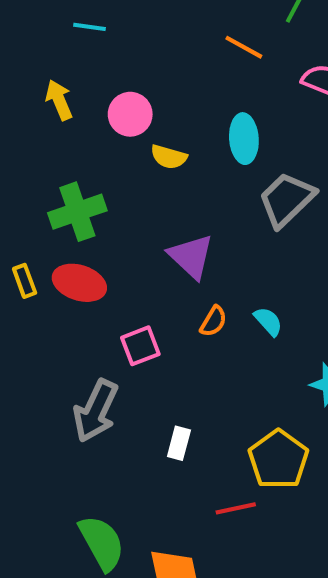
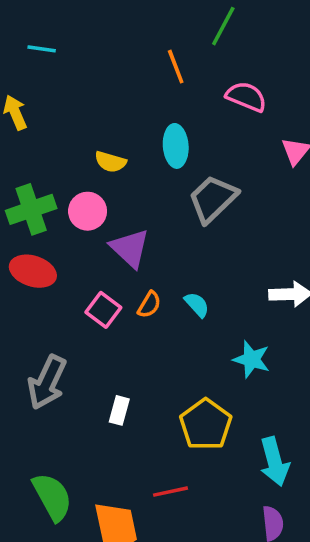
orange line: (244, 47) -> (176, 67), turned 40
pink circle: (130, 114) -> (88, 211), moved
pink square: (140, 346) -> (103, 310), moved, turned -32
red line: (236, 508) -> (170, 492), moved

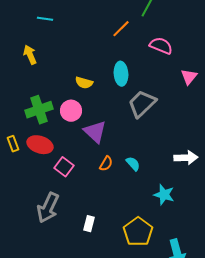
orange line: (176, 67) -> (121, 29), turned 66
pink square: (103, 310) -> (64, 167), moved

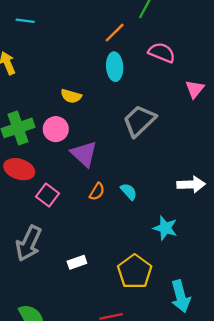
cyan ellipse: (121, 74) -> (115, 67), moved
white rectangle: (89, 224) -> (77, 262), turned 56

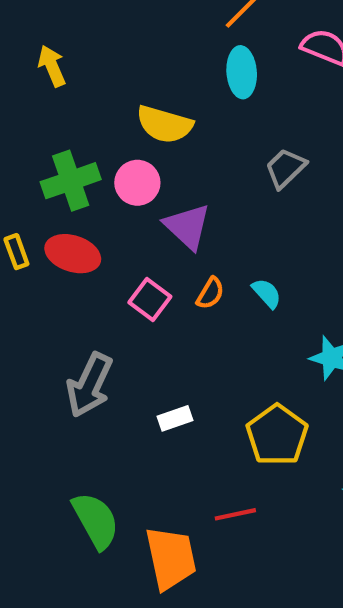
yellow semicircle: (71, 96) -> (164, 124), size x1.5
gray trapezoid: (139, 121) -> (285, 168), size x0.7
pink square: (47, 195) -> (150, 300), moved

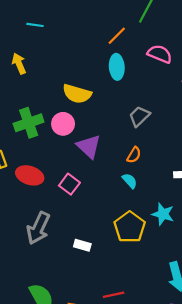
red ellipse: (73, 254) -> (30, 175), moved
orange semicircle: (210, 293) -> (134, 155), moved
white rectangle: (175, 418) -> (82, 245), turned 35
yellow pentagon: (277, 435) -> (130, 227), moved

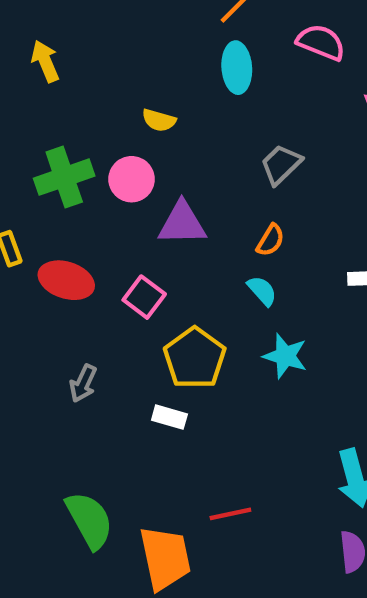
yellow semicircle: (77, 94) -> (159, 120), size x0.6
purple triangle: (89, 146) -> (182, 223), turned -44
cyan star: (163, 214) -> (285, 356), moved
yellow pentagon: (130, 227) -> (195, 358), moved
gray arrow: (38, 228) -> (83, 383), size x0.6

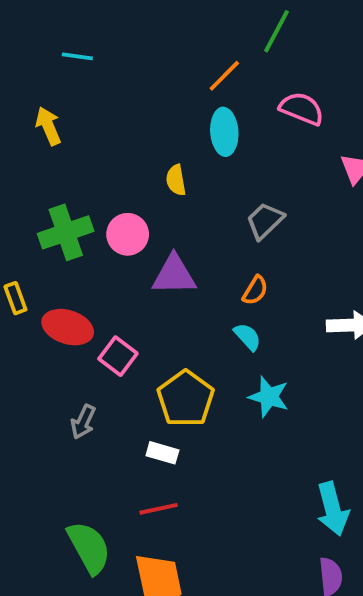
yellow semicircle: (159, 120) -> (176, 180), moved, turned 64
pink square: (144, 297) -> (118, 356), moved
red line: (230, 514) -> (159, 509), moved

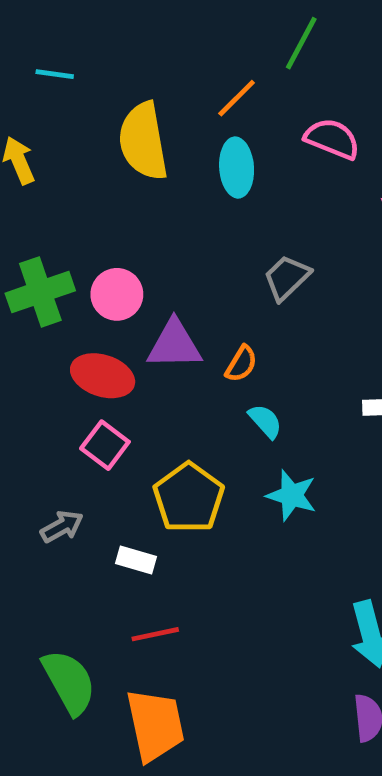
yellow semicircle: (176, 180) -> (143, 141), moved, size x2.0
orange semicircle: (255, 290) -> (241, 364), moved
red ellipse: (68, 327) -> (103, 376), moved
gray arrow: (83, 422) -> (62, 526), turned -144
white rectangle: (162, 453) -> (136, 560), moved

